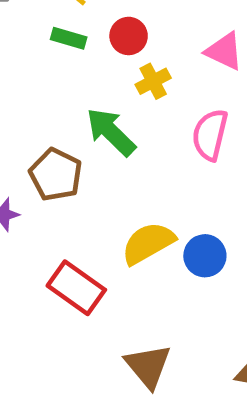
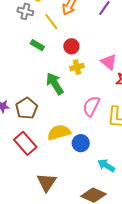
green rectangle: (69, 38) -> (37, 45), moved
pink semicircle: (210, 135) -> (91, 106), moved
brown pentagon: (56, 175) -> (27, 108), moved

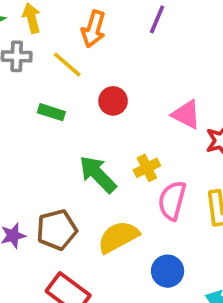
yellow cross: (77, 67) -> (147, 168), moved
brown pentagon: (27, 108) -> (57, 230), turned 30
yellow semicircle: (59, 132) -> (118, 237), moved

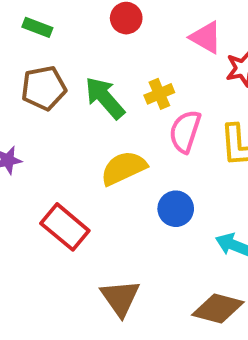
green rectangle: (51, 112) -> (37, 27), moved
brown pentagon: (57, 230) -> (44, 88), moved

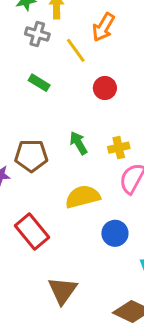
brown pentagon: (44, 88) -> (31, 156), moved
green arrow: (105, 98) -> (79, 143), size x0.7

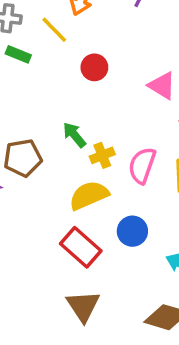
green rectangle: (39, 83) -> (18, 54), moved
yellow cross: (119, 148) -> (102, 155), moved
red rectangle: (32, 231) -> (81, 247), moved

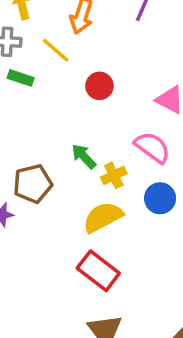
pink semicircle: (142, 165) -> (152, 147), moved, turned 111
blue circle: (132, 231) -> (160, 198), moved

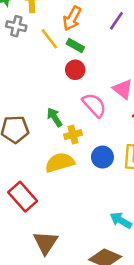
green rectangle: (21, 78) -> (75, 46), moved
pink semicircle: (152, 147) -> (94, 105), moved
red rectangle: (98, 271) -> (23, 197), moved

